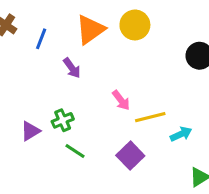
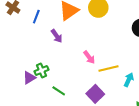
green cross: (63, 120) -> (41, 71), moved
cyan arrow: (181, 134) -> (129, 80), turned -40

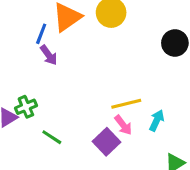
blue line: (36, 17) -> (41, 34), moved
pink arrow: (89, 57) -> (123, 125), moved

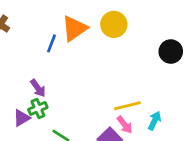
purple arrow: (49, 55) -> (38, 88), moved

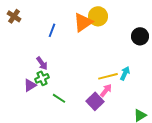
orange triangle: (74, 28) -> (83, 22), moved
cyan arrow: (154, 121) -> (125, 73), moved
pink arrow: (125, 125) -> (106, 90), turned -104

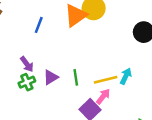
purple triangle: (30, 85) -> (51, 77), moved
green line: (59, 98) -> (76, 77), moved, turned 48

